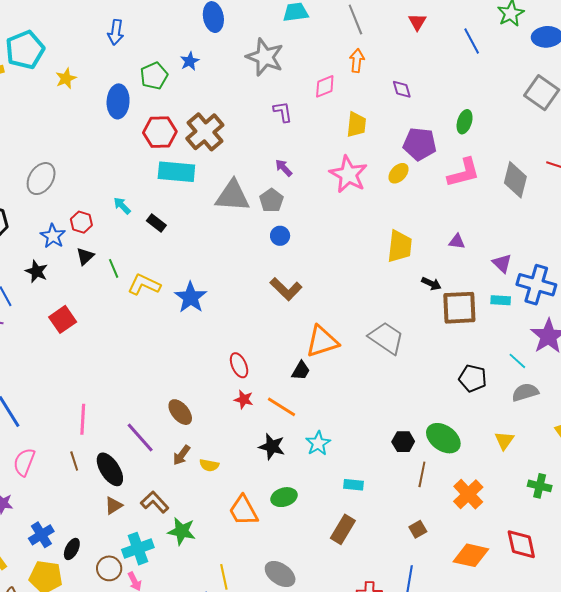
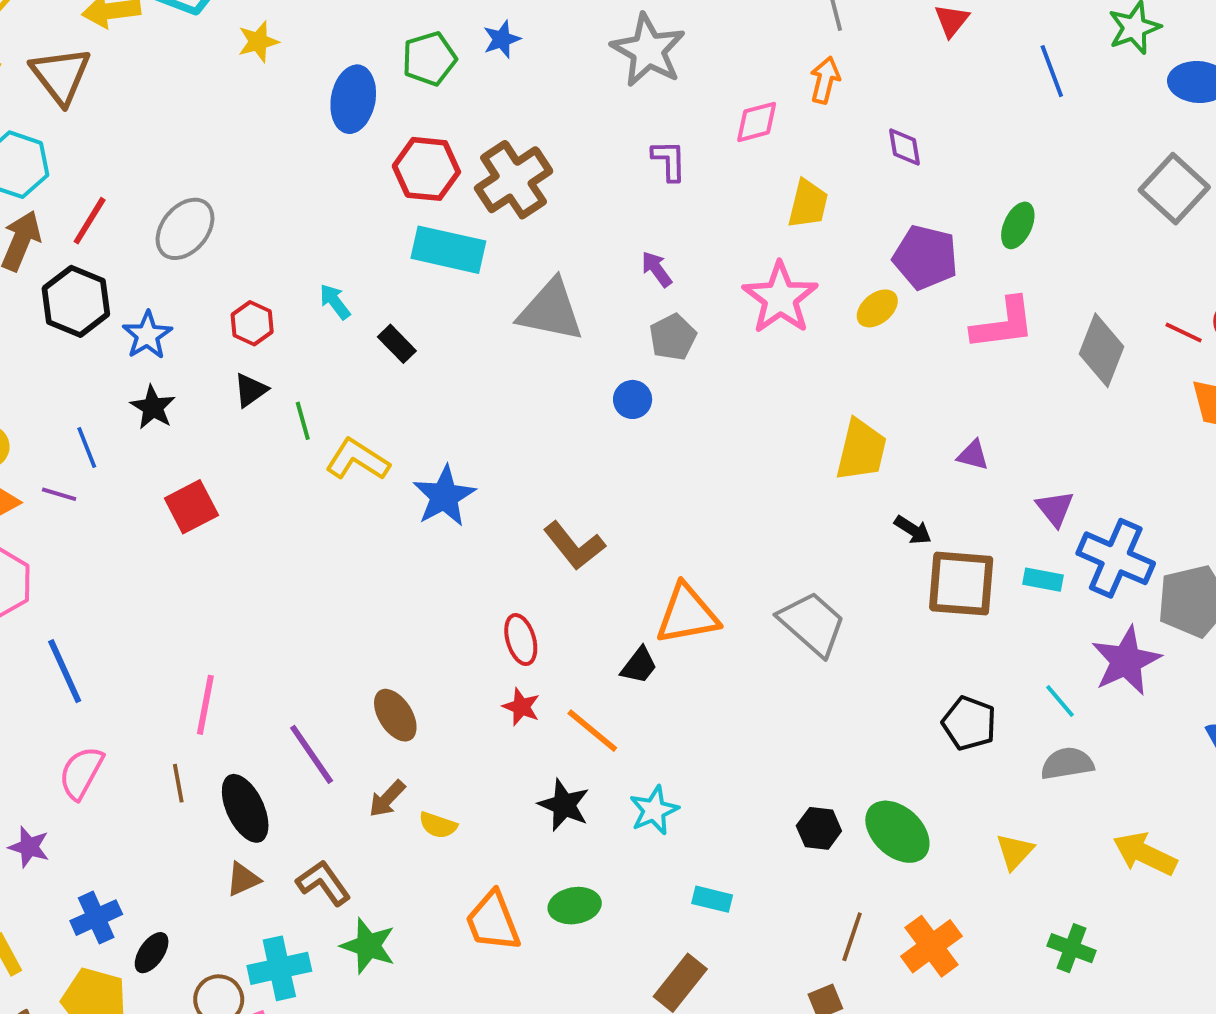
gray pentagon: (271, 200) -> (673, 337), moved
blue star: (53, 236) -> (147, 335), moved
brown L-shape: (286, 289) -> (574, 546), moved
brown line: (422, 474) -> (852, 937), moved

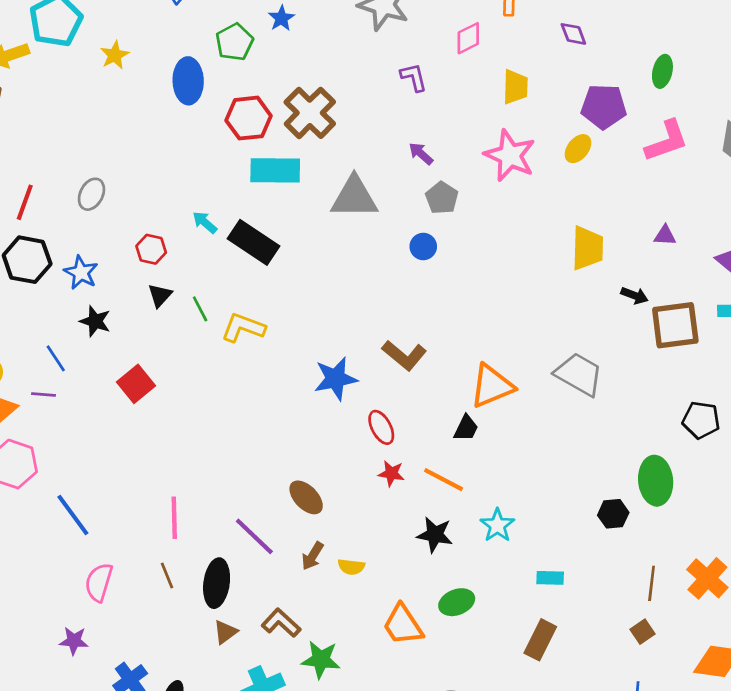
gray ellipse: (185, 229) -> (91, 194), size x0.7
black rectangle: (397, 344) -> (253, 242), size x1.8
blue star: (444, 496) -> (336, 379), moved, turned 30
black ellipse: (245, 808) -> (217, 583), turned 45
green ellipse: (897, 832) -> (656, 481), moved, turned 54

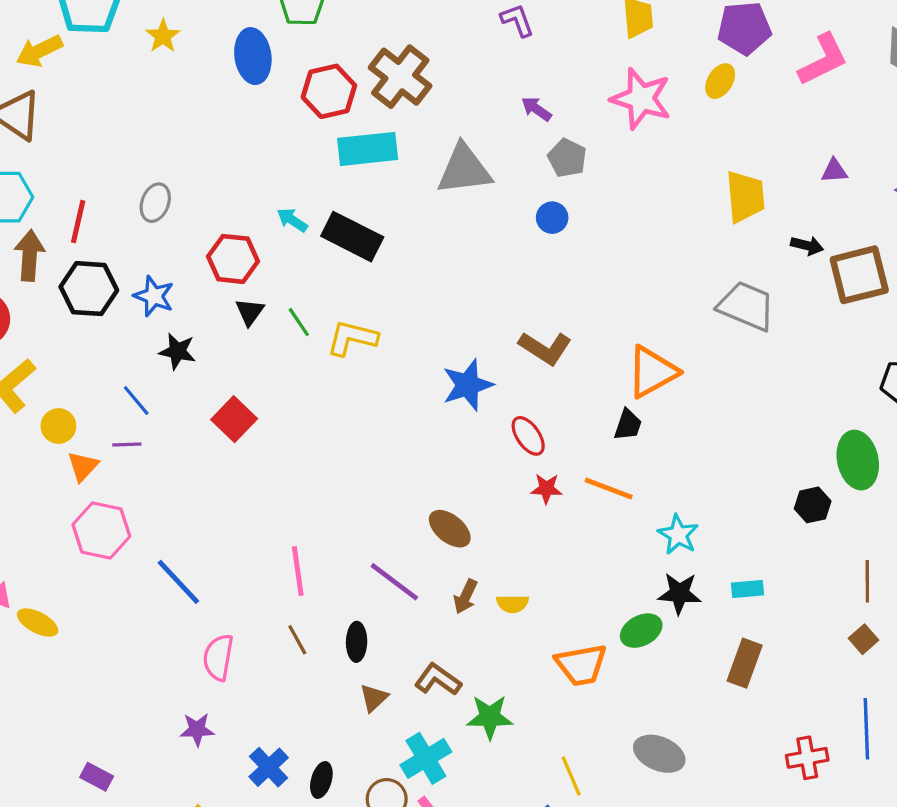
red hexagon: (151, 249) -> (233, 259), size x1.4
gray trapezoid: (579, 374) -> (746, 306), moved
black star: (435, 535) -> (679, 593), moved
black ellipse: (217, 583) -> (357, 642), size x0.7
orange trapezoid: (403, 625) -> (581, 665), turned -60

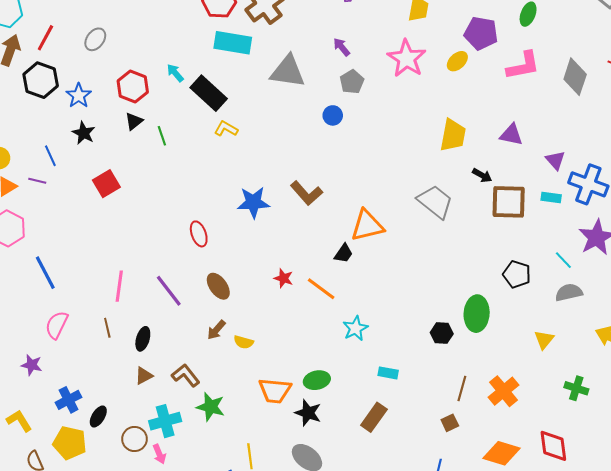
purple triangle: (834, 171) -> (511, 135), size x1.4
yellow L-shape: (352, 338) -> (226, 129), moved, size x0.7
red ellipse: (528, 436) -> (199, 234), moved
purple line: (394, 582) -> (169, 291), moved
black star: (679, 593) -> (308, 413), moved

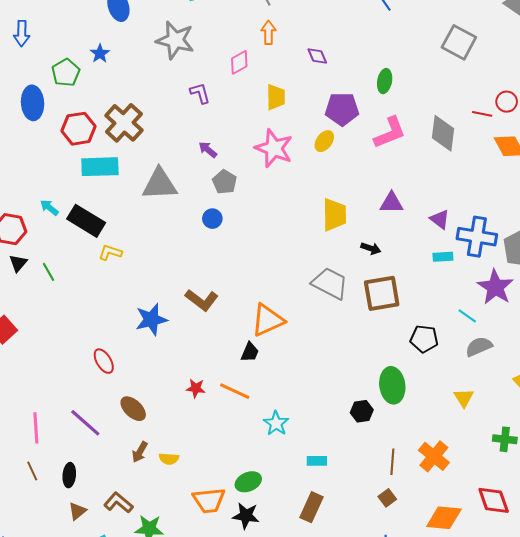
brown square: (509, 202) -> (382, 293), moved

